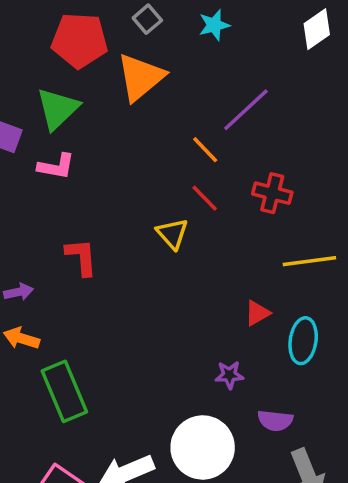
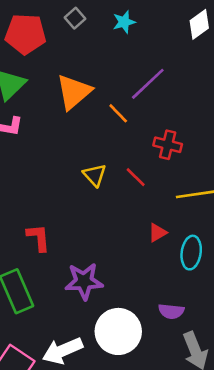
orange triangle: (141, 77) -> (74, 92), moved
red line: (205, 198) -> (136, 177), moved
red L-shape: (81, 257) -> (38, 238), moved
purple star: (229, 375) -> (84, 281), moved, size x1.8

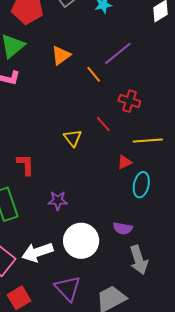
orange triangle: (74, 92) -> (61, 55), size x0.7
yellow triangle: (95, 175) -> (73, 138), moved
red triangle: (157, 233) -> (125, 162), moved
purple star: (84, 281) -> (58, 201), size x0.7

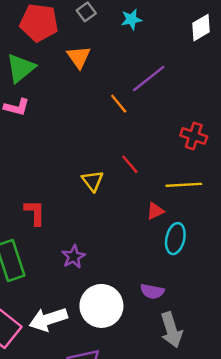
orange triangle: (61, 55) -> (79, 57), moved, turned -30
red cross: (129, 101) -> (194, 136), moved
purple star: (58, 201) -> (74, 257), turned -30

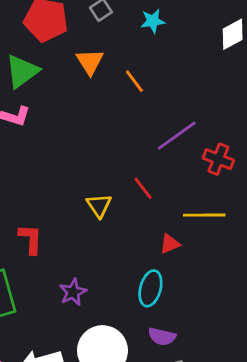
purple line: (149, 79) -> (177, 136), moved
orange line: (119, 104) -> (134, 81), moved
cyan ellipse: (175, 239) -> (150, 288), moved

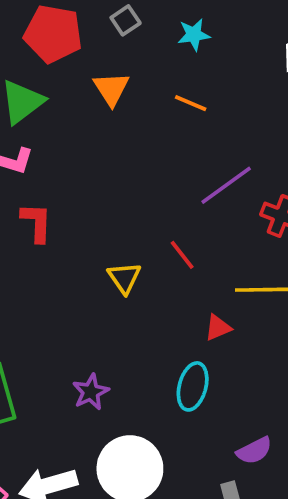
orange line: (134, 81) -> (191, 103), moved, turned -30
red L-shape: (31, 239) -> (37, 222), moved
purple semicircle: (162, 337) -> (254, 451), moved, turned -40

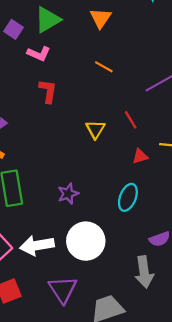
orange line: (191, 103) -> (104, 67), moved
red triangle: (218, 328) -> (140, 156), moved

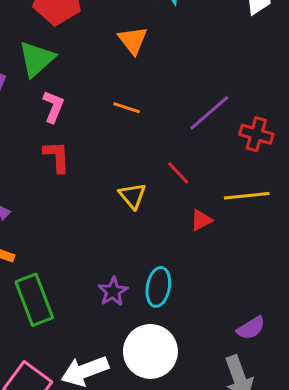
orange triangle: (101, 18) -> (133, 40), moved
pink L-shape: (39, 54) -> (53, 107), moved, turned -80
cyan ellipse: (128, 197) -> (158, 287), moved

